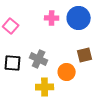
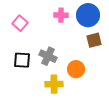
brown square: (85, 55) -> (94, 40), moved

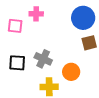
pink cross: (61, 15) -> (36, 14), moved
pink square: (20, 23) -> (15, 26), turned -35

